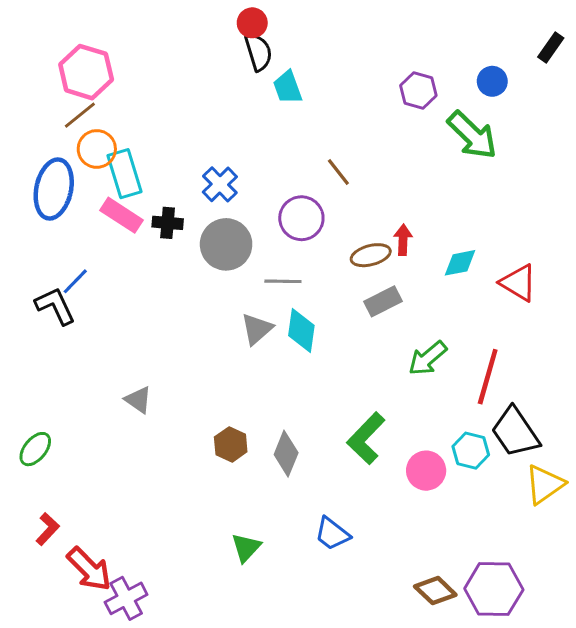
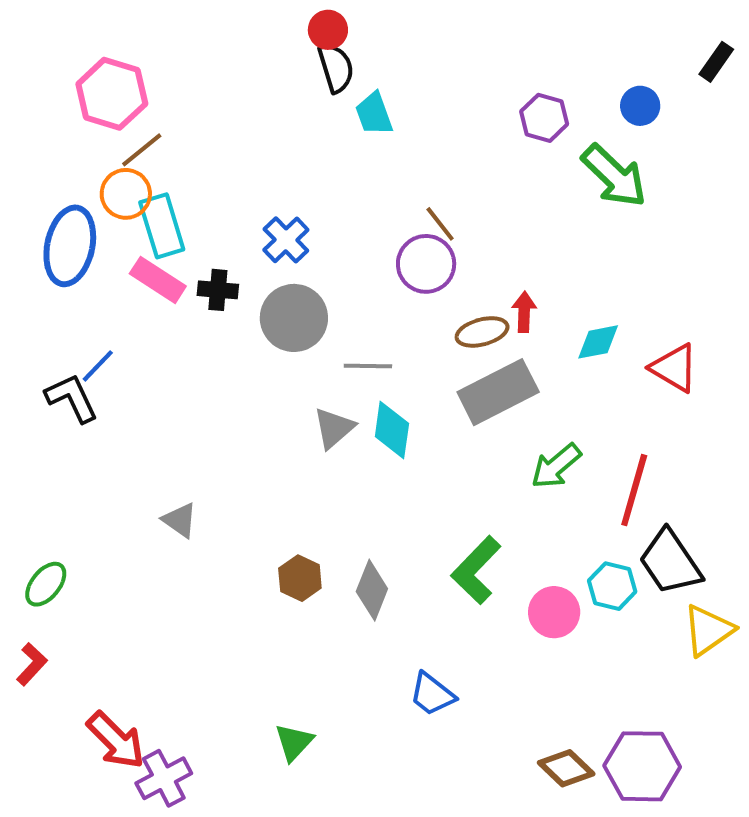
brown line: (80, 115) -> (142, 150), moved
purple circle: (301, 218) -> (426, 264), moved
gray rectangle: (383, 301) -> (498, 392), size x1.6
red L-shape: (48, 529) -> (32, 664), moved
green triangle: (246, 548) -> (294, 742), moved

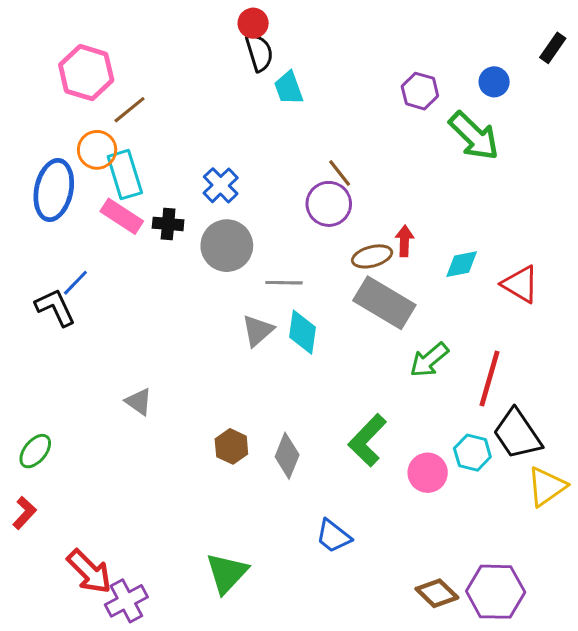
brown line: (142, 150) -> (129, 110), moved
gray rectangle: (498, 392) -> (384, 303), turned 58
green triangle: (294, 742) -> (227, 573), size x1.4

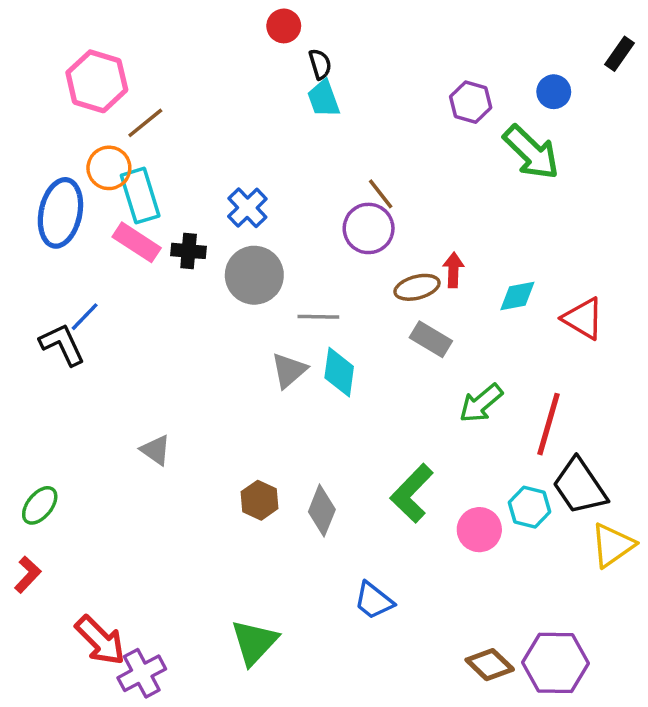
black semicircle: (259, 52) -> (320, 64), moved, size x0.7
gray rectangle: (384, 303) -> (431, 339), size x0.6

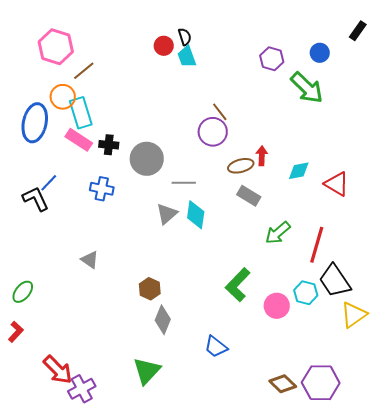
red circle: (284, 26) -> (164, 46), moved
blue cross: (247, 208) -> (102, 189), moved, turned -35
gray diamond: (322, 511) -> (163, 320), moved

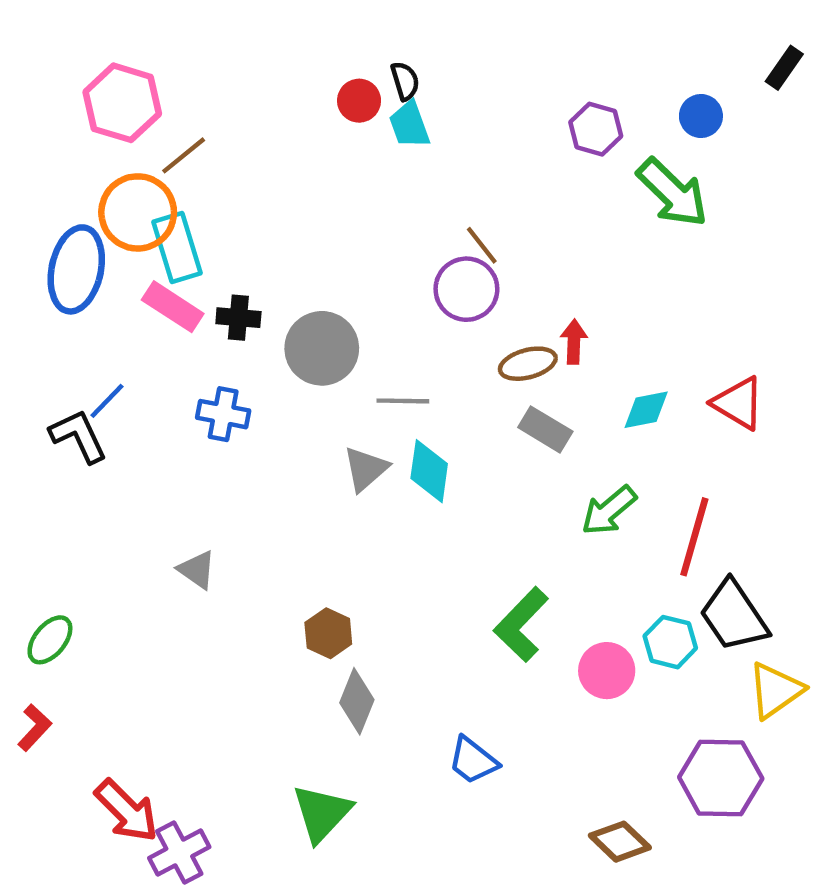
orange circle: (63, 97) -> (138, 212), size x1.4
cyan diamond: (299, 171) -> (646, 410), moved
purple hexagon: (321, 383) -> (721, 778), moved

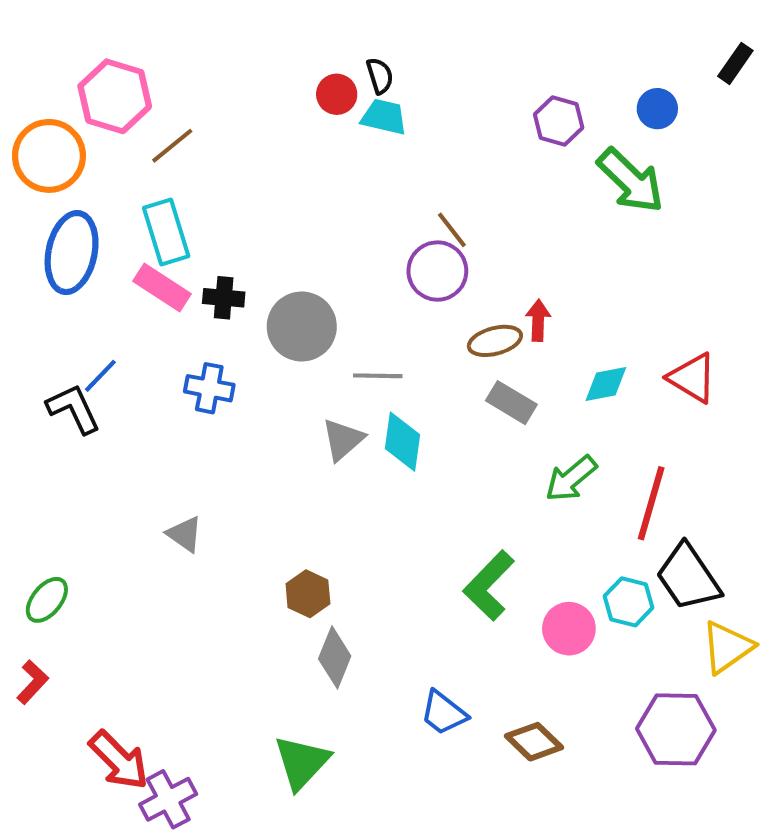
cyan trapezoid: (409, 125) -> (384, 117), turned 123
orange circle: (138, 212) -> (49, 156), moved
brown diamond: (620, 842) -> (534, 742), moved

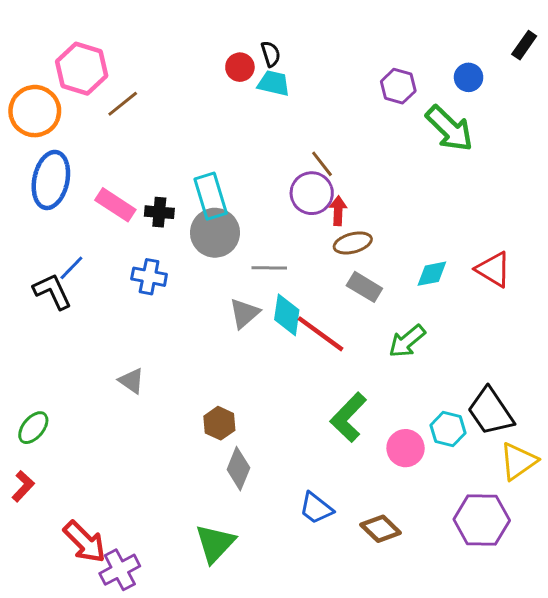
cyan rectangle: (166, 232) -> (211, 196), moved
red arrow: (538, 320) -> (338, 211), moved
red line: (651, 503) -> (321, 334), moved, turned -70

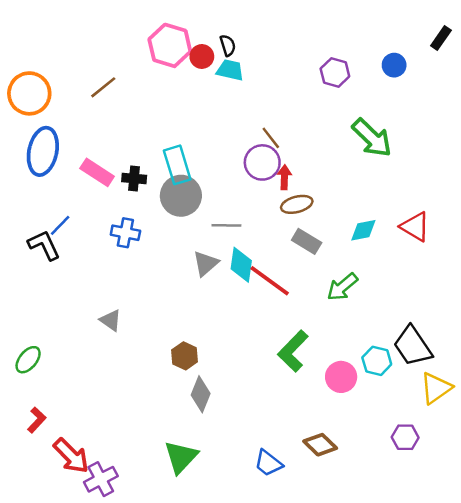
pink hexagon: (82, 69) -> (170, 45), moved
green arrow: (449, 129) -> (372, 138), moved
red L-shape: (23, 486) -> (37, 420), moved
blue trapezoid: (316, 508) -> (268, 463), moved
purple hexagon: (482, 520) -> (405, 437), size x0.6

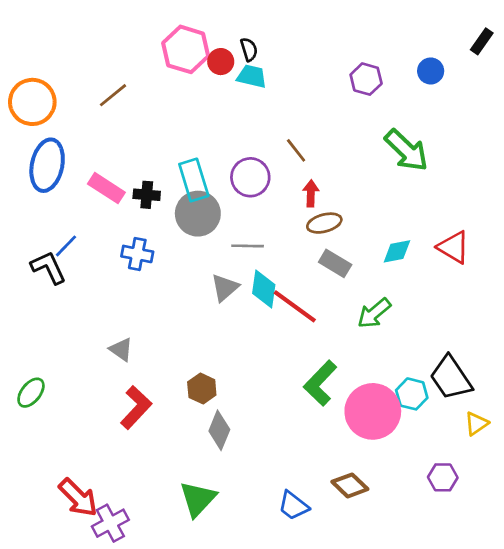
purple circle: (262, 162) -> (250, 177), moved
pink circle: (341, 377) -> (373, 411), size x1.6
yellow triangle: (436, 388) -> (476, 424), size x0.7
red L-shape: (37, 420) -> (136, 407), moved, size x1.5

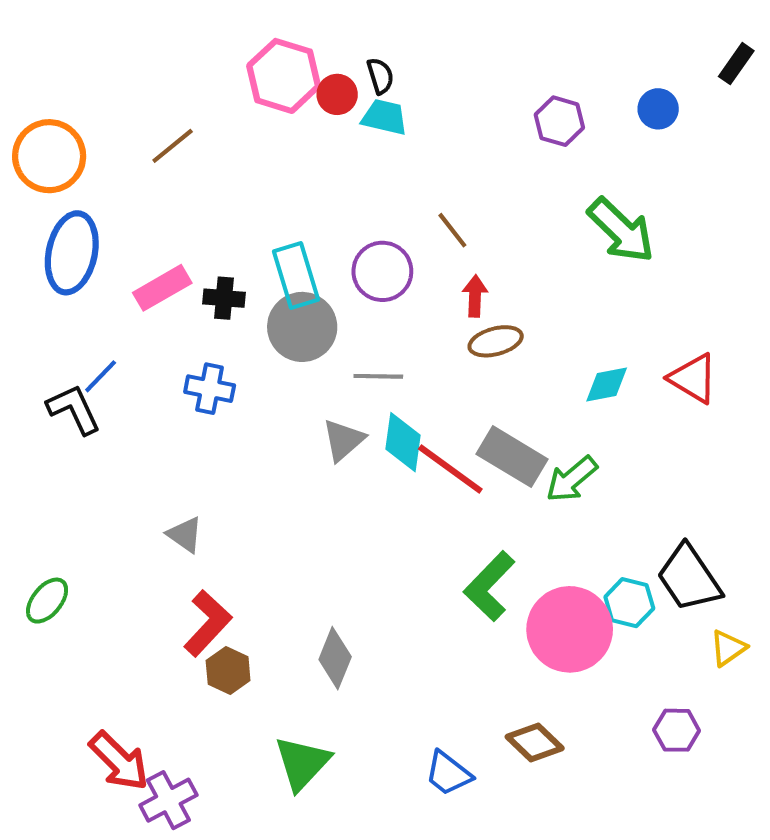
pink rectangle: (106, 188) -> (162, 288), turned -63
gray rectangle: (335, 263) -> (512, 457), moved, size x1.4
brown hexagon: (202, 389) -> (228, 671), moved

